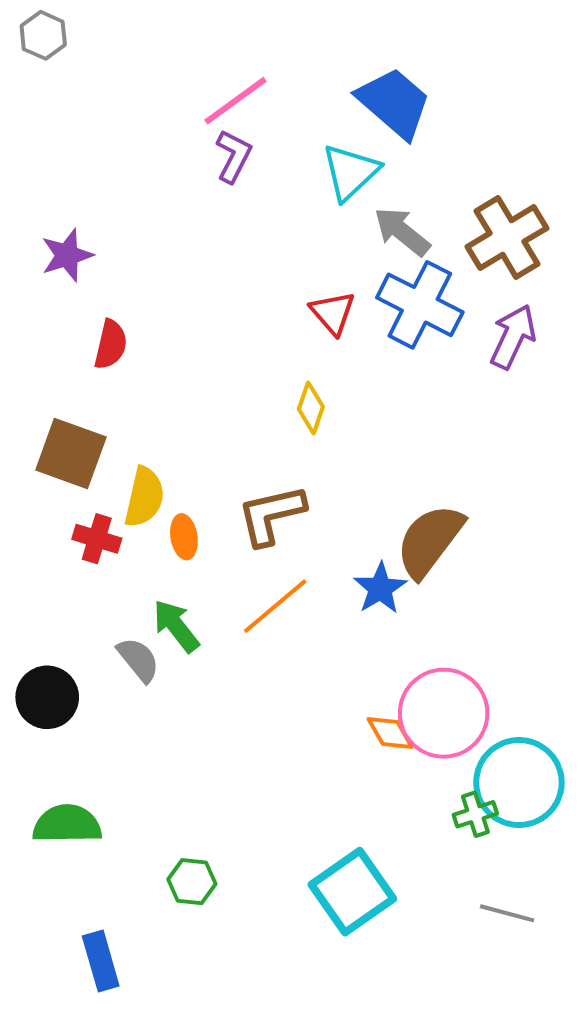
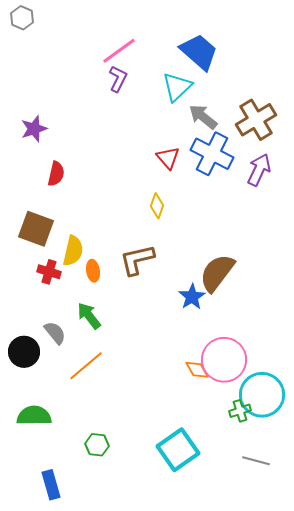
orange line: (275, 606) -> (86, 366), moved
gray semicircle: (138, 660) -> (55, 333), moved

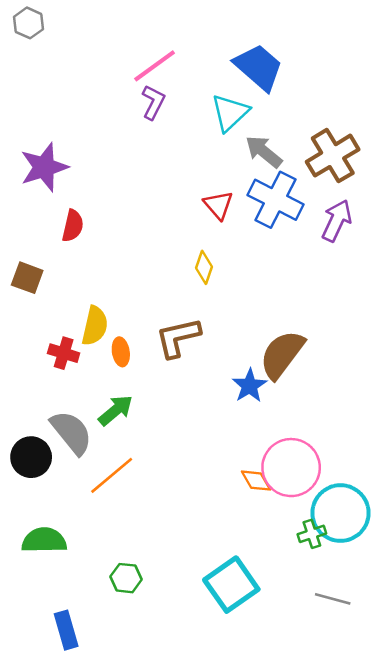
purple star: (34, 129) -> (44, 167), size x1.4
brown square: (36, 229) -> (27, 278), moved, size x0.7
green arrow: (89, 316) -> (116, 410), turned 88
gray semicircle: (55, 333) -> (71, 432), size x1.5

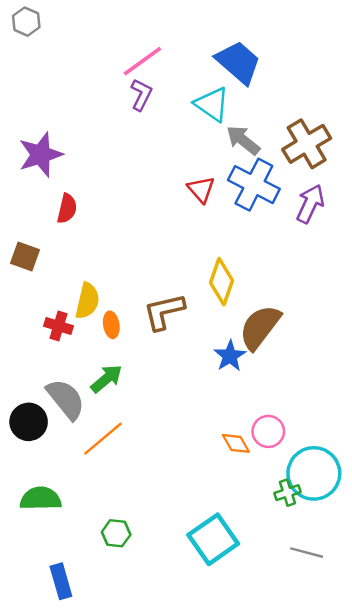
cyan triangle: (230, 113) -> (212, 104), turned -42
yellow diamond: (204, 267) -> (222, 282), moved, size x1.5
pink circle: (291, 468) -> (268, 431), size x0.6

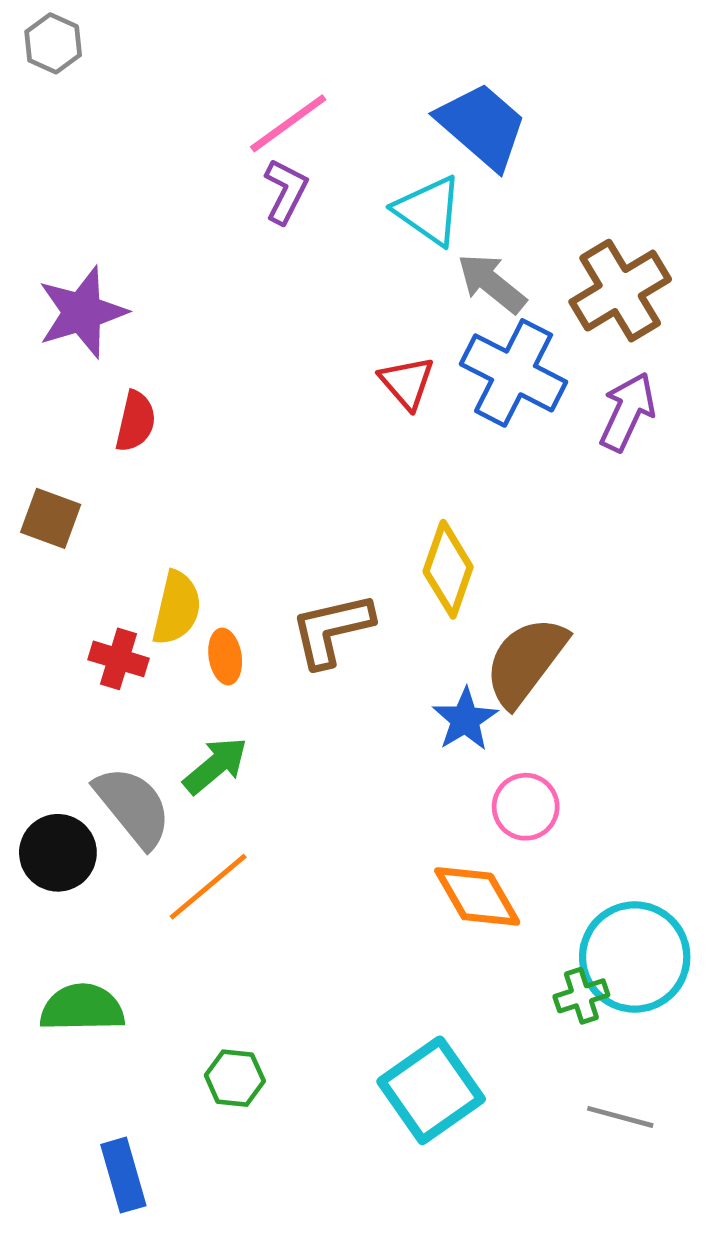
pink circle: (268, 431) -> (526, 807), moved
orange diamond: (236, 443) -> (477, 896), size x1.5

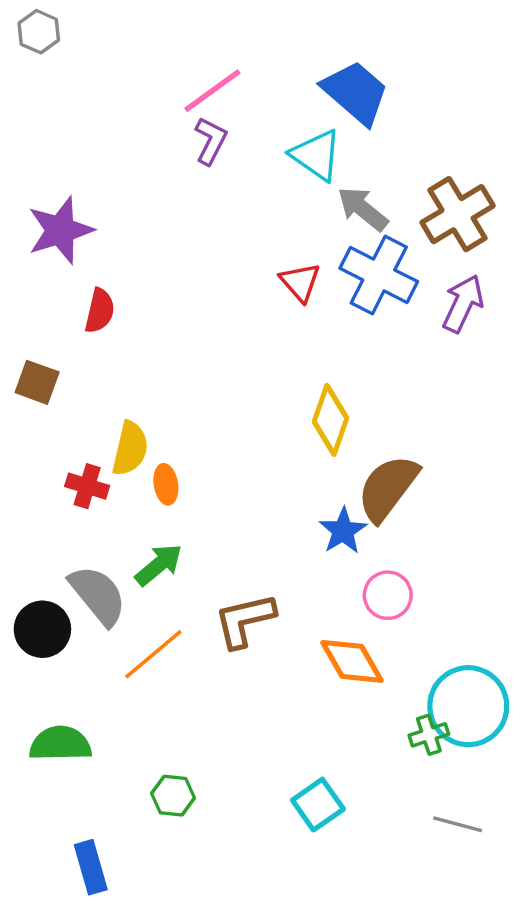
brown L-shape: (332, 630) -> (245, 620), moved
cyan square: (431, 1090) -> (318, 805), size x0.7

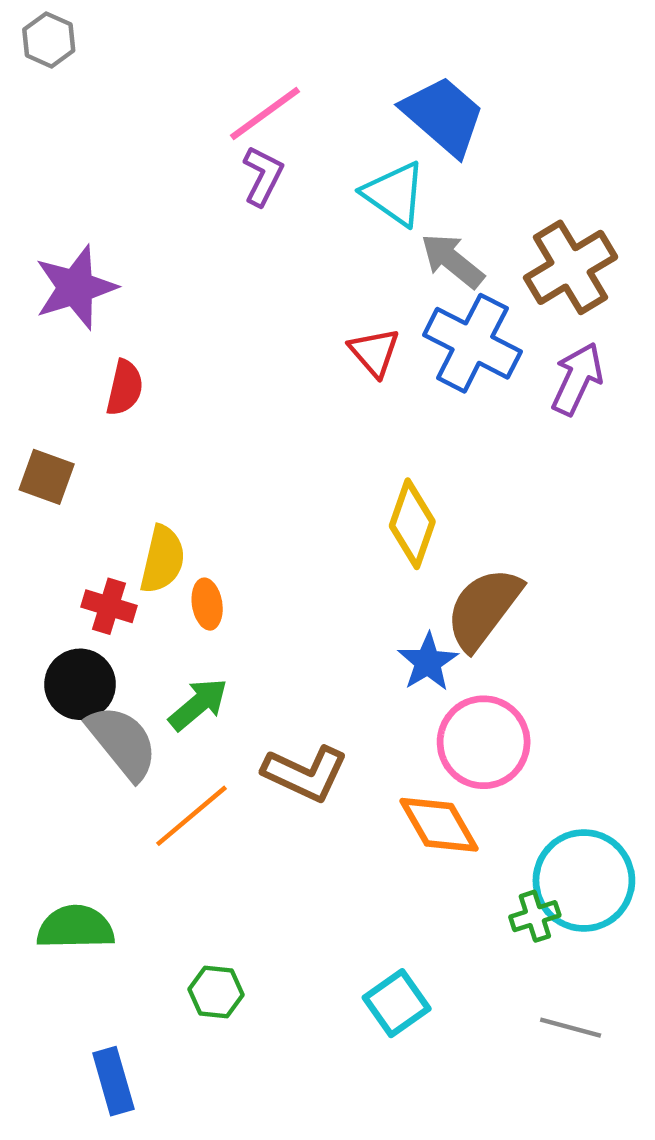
pink circle: (388, 595) -> (484, 742), size x1.5
brown L-shape: (245, 620) -> (305, 773), turned -142
black circle: (42, 629) -> (80, 684), moved

